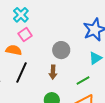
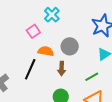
cyan cross: (21, 15) -> (52, 15), moved
orange semicircle: (14, 50) -> (46, 51), moved

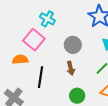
pink square: (33, 31) -> (34, 40), size x1.5
orange semicircle: (46, 51) -> (20, 59), moved

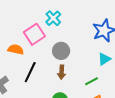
gray circle: (73, 45) -> (61, 51), moved

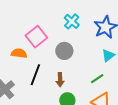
cyan cross: (53, 18) -> (72, 21), moved
brown arrow: (62, 72) -> (60, 80), moved

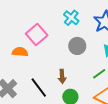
gray circle: (64, 51) -> (77, 46), moved
black line: (35, 75) -> (39, 88), moved, turned -55

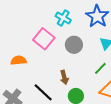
pink square: (37, 34) -> (44, 39), moved

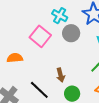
gray circle: (74, 45) -> (71, 33), moved

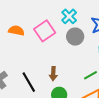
orange semicircle: (15, 58) -> (16, 31), moved

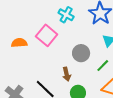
gray circle: (75, 37) -> (81, 53), moved

